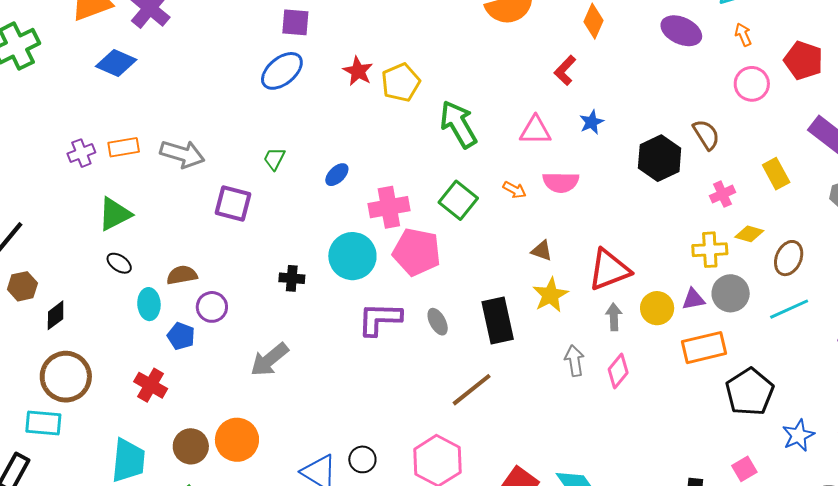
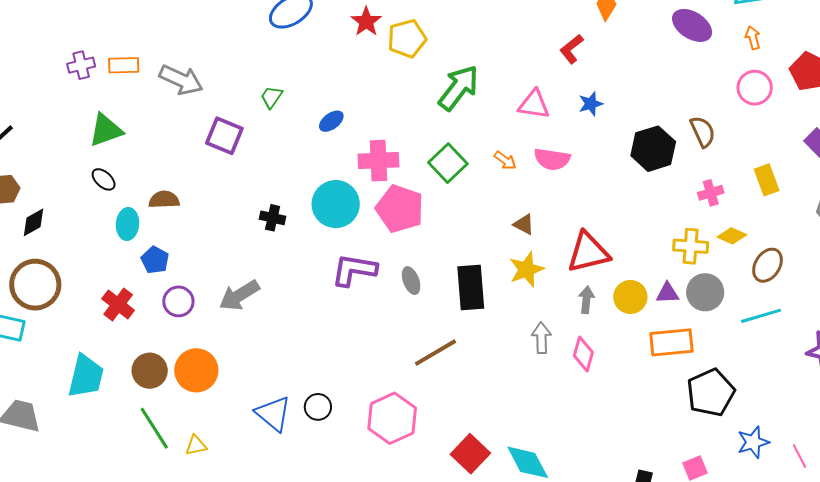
green arrow: (458, 124) -> (459, 88), turned 60
purple circle: (212, 307) -> (178, 301), moved
pink diamond: (618, 371) -> (583, 354), turned -32

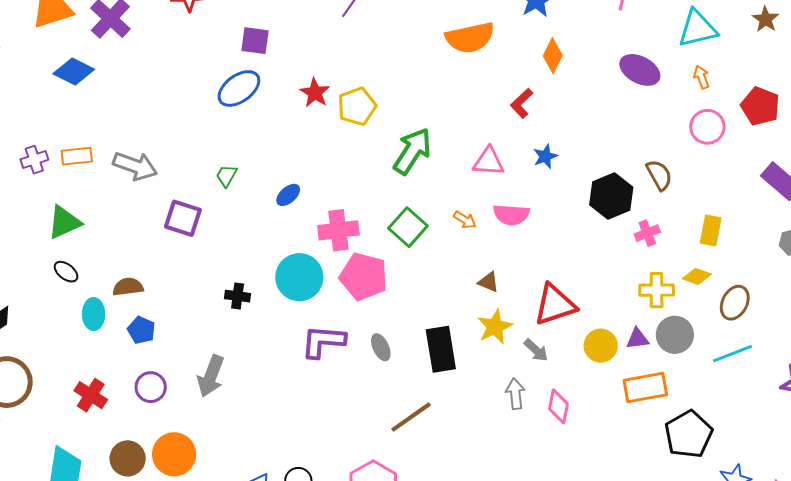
yellow rectangle: (767, 180) -> (711, 230), moved, turned 36
pink cross: (711, 193) -> (647, 233), moved
blue pentagon: (155, 260) -> (141, 330), moved
gray arrow: (239, 295) -> (211, 376), turned -33
gray arrow: (586, 300) -> (536, 350), moved, turned 132

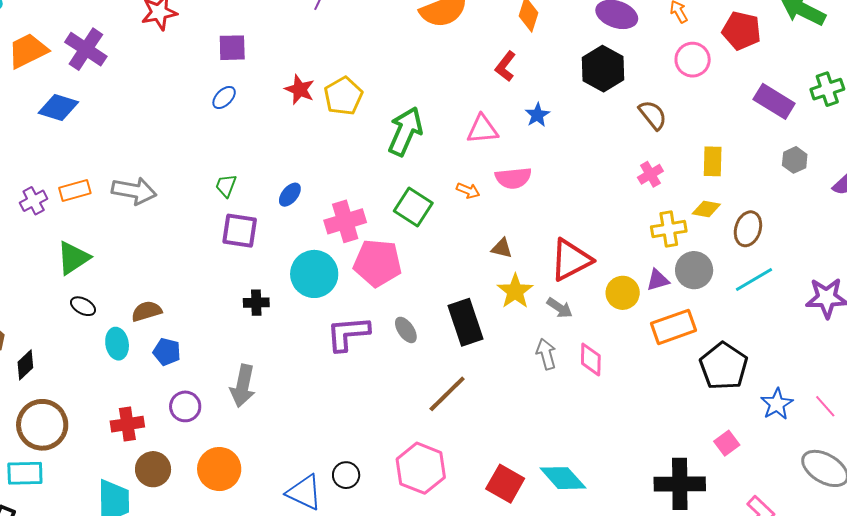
blue ellipse: (239, 88) -> (224, 97), size x0.6
black hexagon: (611, 196) -> (603, 69), moved
purple square: (183, 218) -> (240, 231), moved
red cross: (91, 395) -> (127, 424), turned -32
brown circle: (128, 458) -> (153, 469), moved

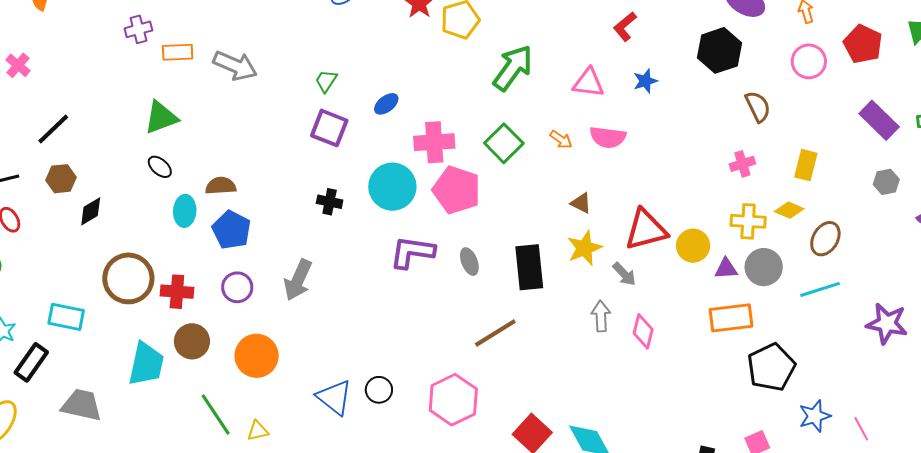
purple cross: (34, 201) -> (138, 29), moved
yellow circle: (623, 293) -> (693, 246), moved
blue pentagon: (167, 352) -> (231, 230), size x1.4
brown circle: (42, 425) -> (128, 278), moved

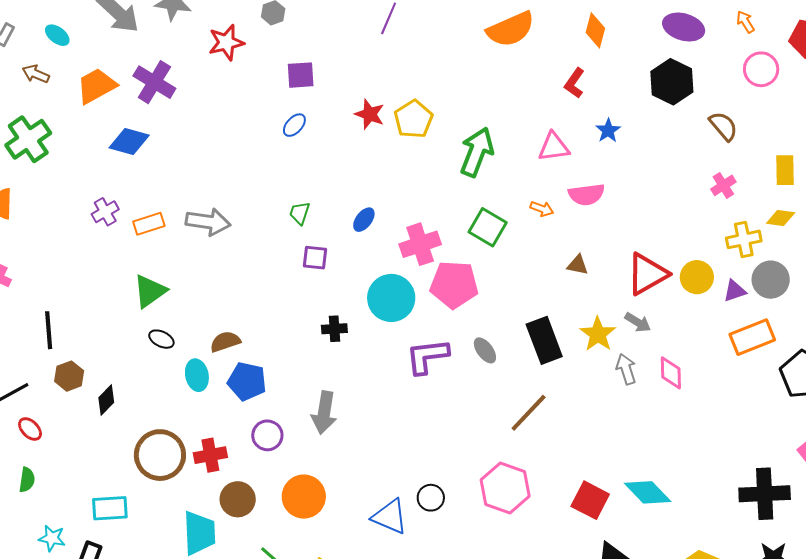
purple square: (329, 128) -> (315, 258), size x0.7
black line: (53, 129) -> (49, 330), turned -36
yellow star: (585, 248) -> (598, 334), moved

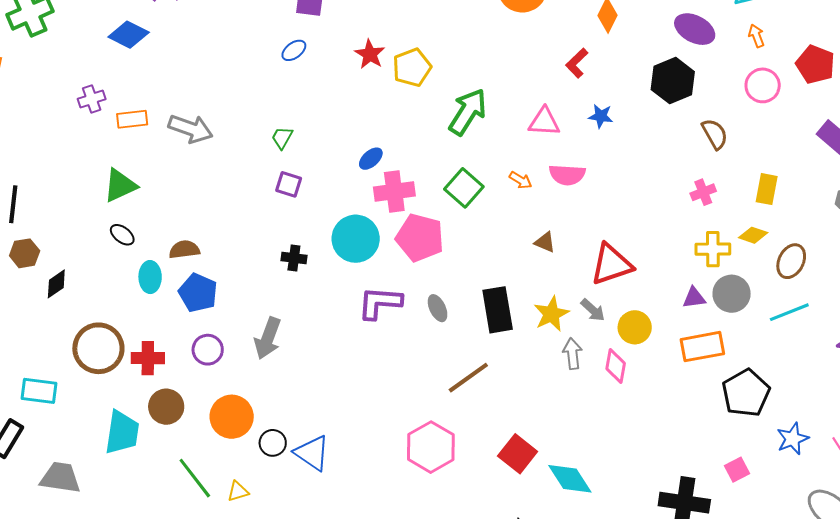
blue star: (608, 131) -> (601, 116), turned 30
blue ellipse: (364, 220) -> (371, 159), moved
yellow circle: (697, 277) -> (635, 327), moved
black circle: (431, 498) -> (273, 443), moved
red square: (590, 500) -> (518, 454), moved

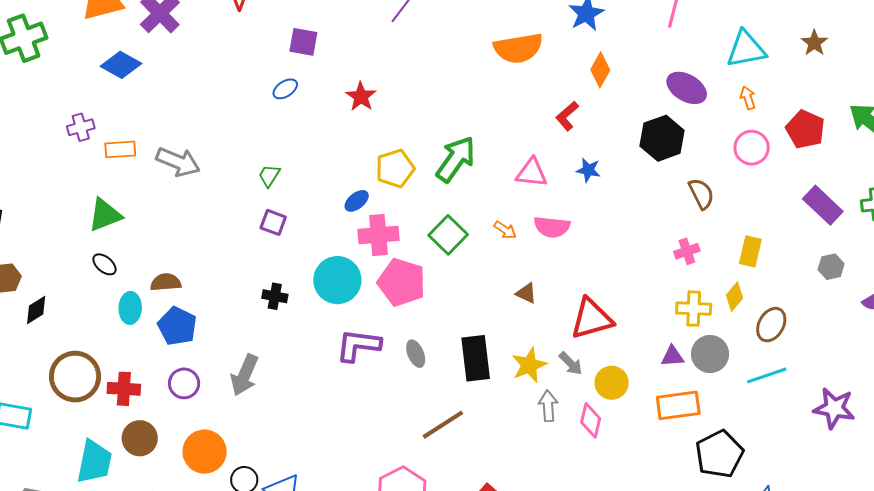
yellow pentagon: (412, 67) -> (395, 169), moved
yellow diamond: (753, 235) -> (734, 297), turned -72

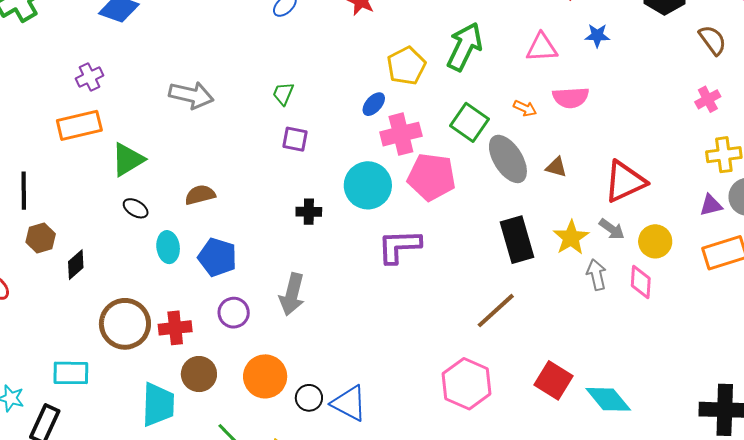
orange rectangle: (120, 149) -> (79, 125), moved, size x1.4
brown semicircle: (166, 282) -> (200, 195), moved
gray ellipse: (416, 354) -> (508, 159), moved, size x1.8

